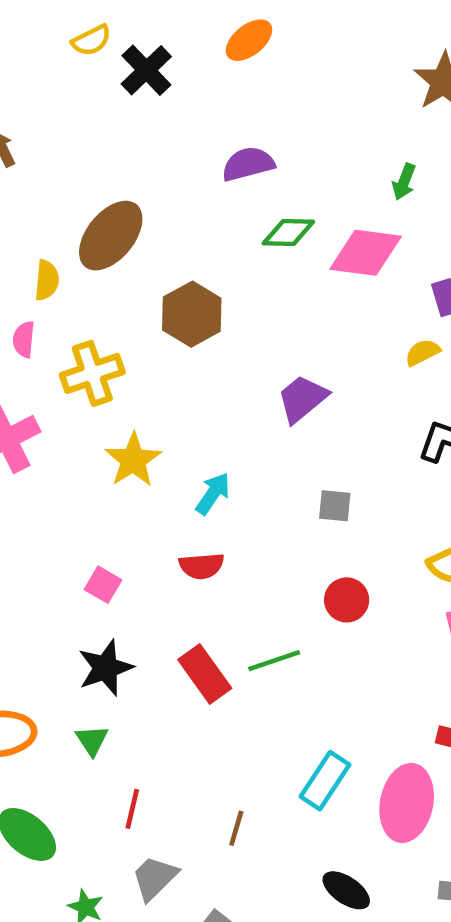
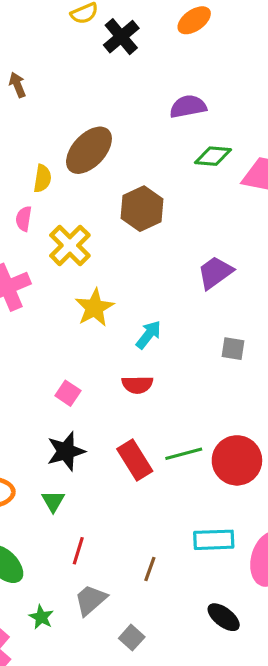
yellow cross: (92, 373) -> (70, 245), turned -30
red circle: (347, 600) -> (237, 460), moved, size x1.6
cyan rectangle: (325, 781) -> (214, 540), turned 51

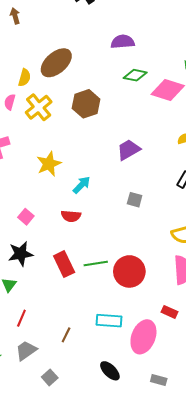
yellow cross: (70, 245) -> (39, 107), moved

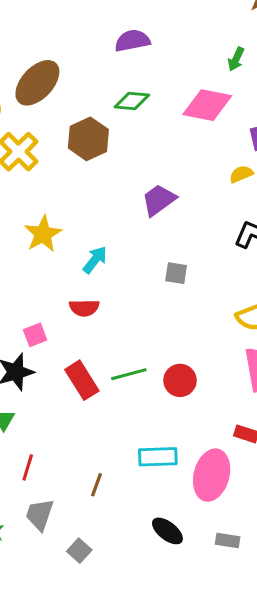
green diamond: (135, 75) -> (132, 101), moved
pink square: (26, 217) -> (35, 335), moved, turned 35
red circle: (129, 271) -> (180, 380), size x0.7
gray trapezoid: (26, 351) -> (40, 515), turned -30
gray rectangle: (159, 380) -> (228, 541), moved

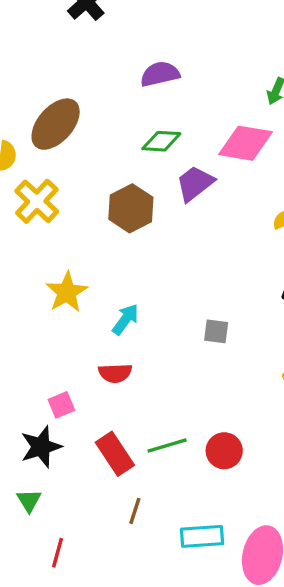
brown hexagon: (88, 139) -> (131, 208), moved
purple trapezoid: (159, 200) -> (195, 183), moved
brown line: (97, 485) -> (135, 511), moved

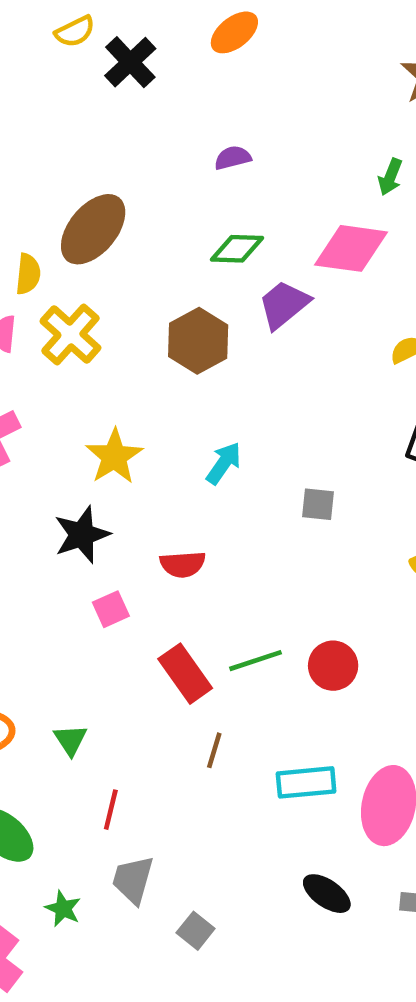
purple semicircle: (160, 74) -> (233, 158), size x0.7
cyan arrow: (125, 319) -> (224, 463), moved
black star: (41, 447) -> (82, 535), moved

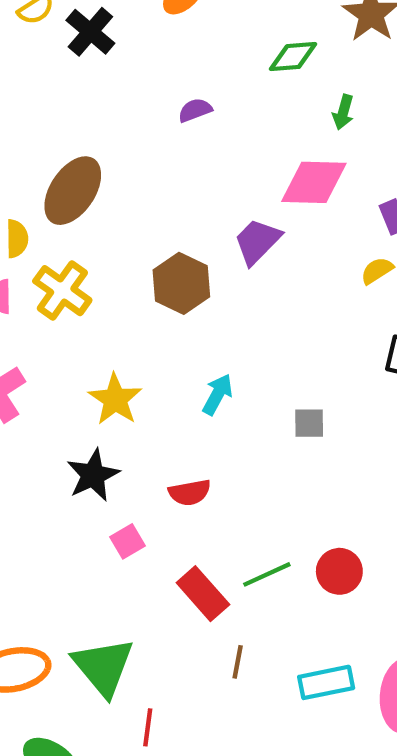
green diamond: (237, 249) -> (293, 57), moved
green triangle: (71, 740) -> (103, 667), size x2.0

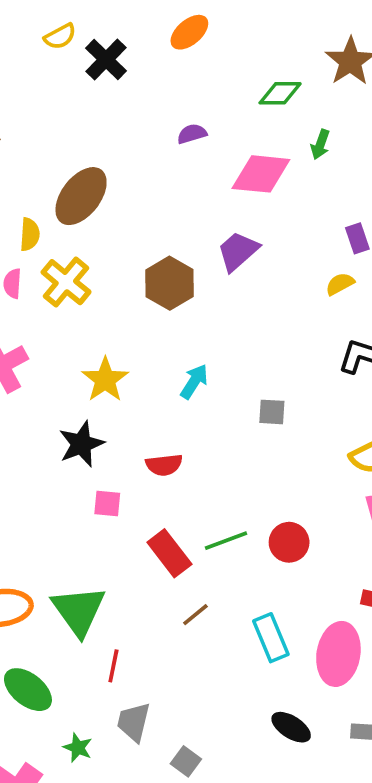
pink diamond: (314, 182) -> (261, 174), moved
pink square: (127, 541) -> (107, 503), turned 32
brown line: (238, 662) -> (195, 615), turned 36
cyan rectangle: (326, 682) -> (271, 638), turned 75

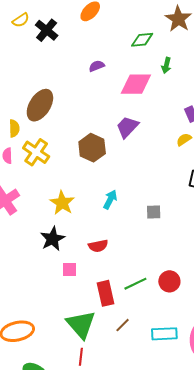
red rectangle: (169, 553) -> (106, 293), turned 30
green triangle: (79, 611) -> (81, 324), moved
cyan rectangle: (271, 638) -> (164, 334), turned -65

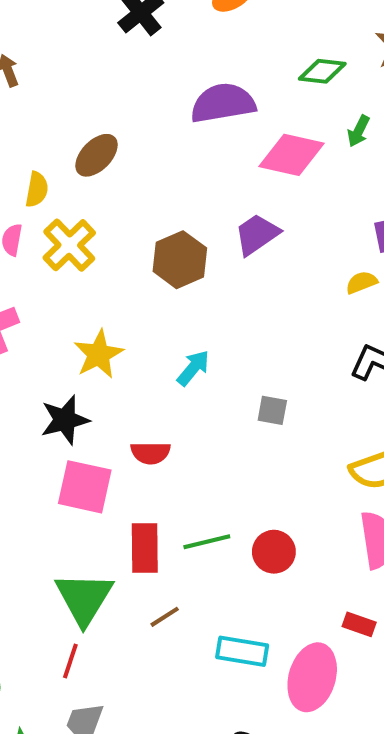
purple semicircle: (97, 66) -> (223, 103), size x2.0
brown ellipse: (40, 105) -> (97, 155), size x0.7
pink square: (69, 270) -> (85, 487), size x1.8

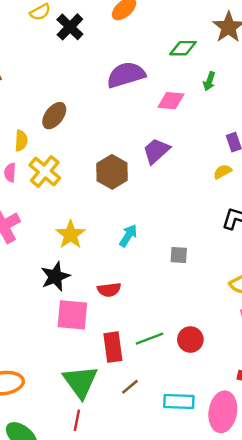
pink diamond: (291, 155) -> (171, 101), size x0.7

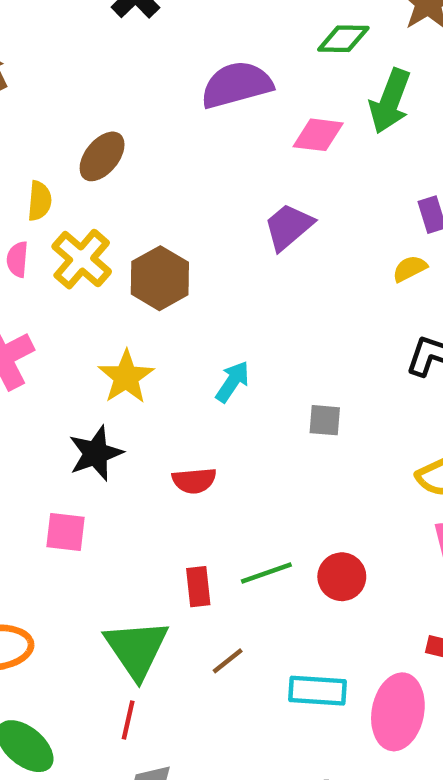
green arrow: (209, 81) -> (390, 101), size x1.8
brown hexagon: (112, 172) -> (160, 278), moved
pink square: (72, 315) -> (66, 532), moved, size x0.7
red rectangle: (113, 347) -> (198, 587), size x0.7

